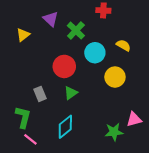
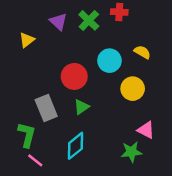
green cross: (76, 31) -> (89, 20), moved
gray rectangle: (40, 94) -> (46, 108), size x1.5
pink triangle: (134, 119) -> (146, 130), moved, turned 42

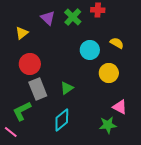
red circle: (74, 76) -> (30, 64), moved
green L-shape: (27, 135) -> (22, 111), turned -130
pink line: (35, 160) -> (11, 132), moved

